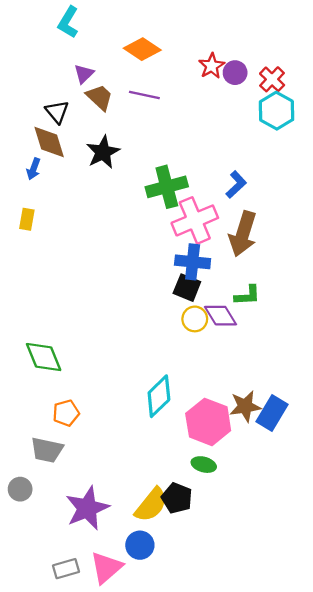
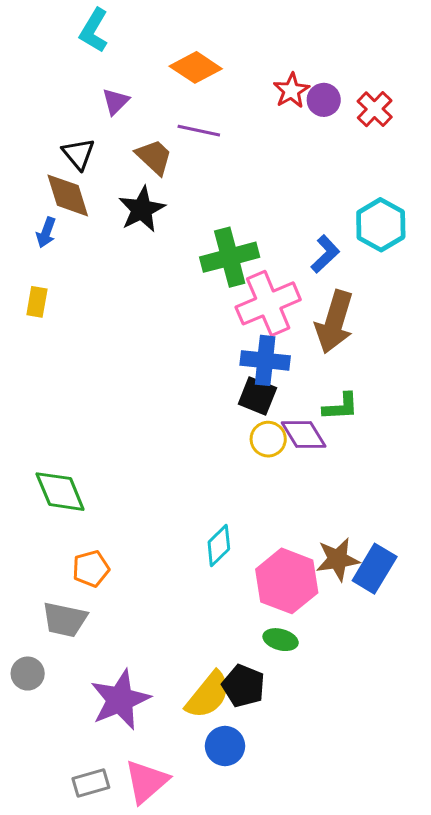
brown trapezoid: (100, 97) -> (154, 157), moved
cyan hexagon: (277, 111) -> (381, 225), moved
cyan diamond: (159, 396) -> (219, 546), size x0.7
blue circle: (140, 545) -> (225, 746), moved

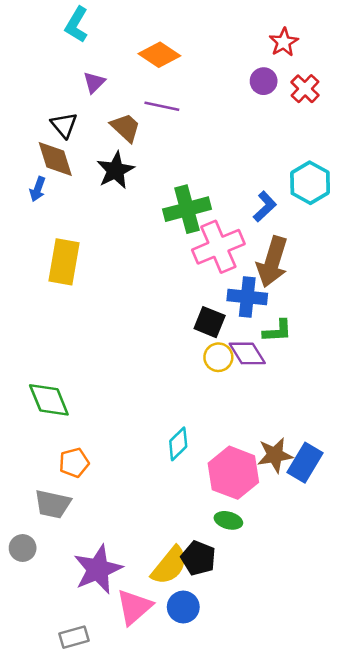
red star: (291, 91) -> (284, 42), moved
yellow rectangle: (37, 302) -> (64, 262), moved, size x1.8
blue cross: (265, 360) -> (247, 297), moved
pink triangle: (146, 781) -> (134, 607), moved

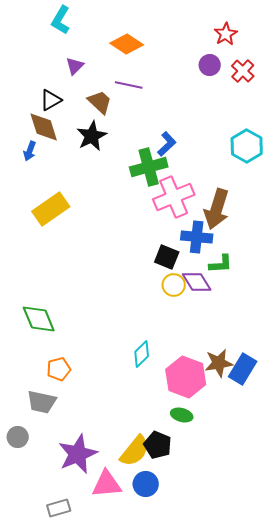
black triangle: (64, 125) -> (51, 100), turned 40
blue L-shape: (265, 207) -> (167, 144), moved
yellow rectangle: (64, 262) -> (51, 209), turned 45
pink triangle: (134, 607) -> (107, 484), turned 36

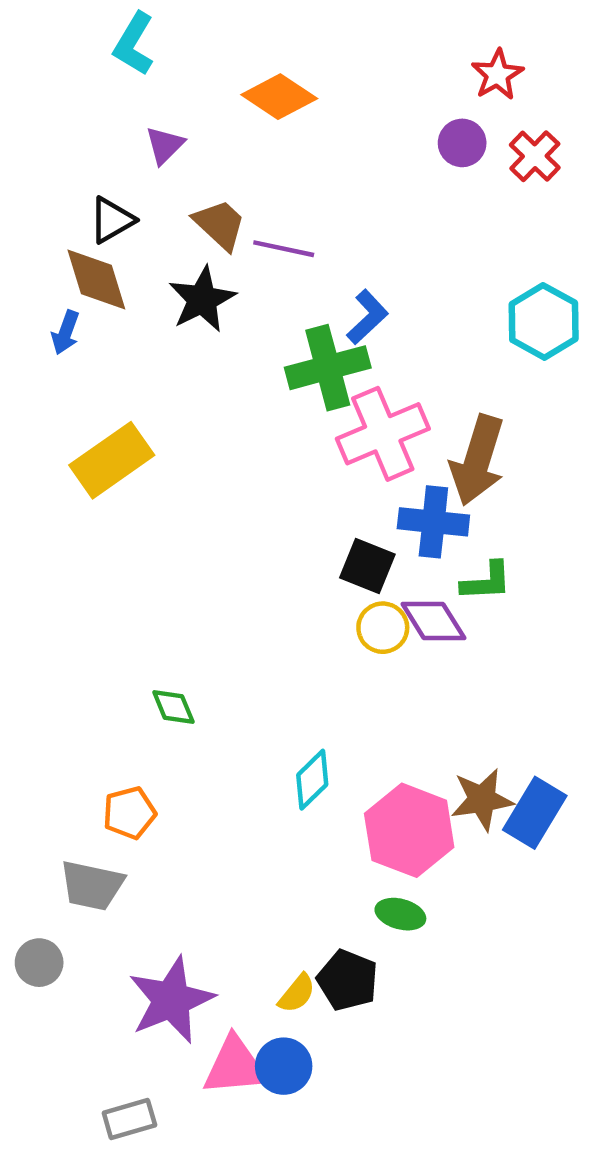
purple line: (129, 85) -> (284, 249), moved
green diamond: (39, 319) -> (173, 707), moved, size x0.6
yellow semicircle: (135, 451) -> (297, 993), size x0.6
blue circle: (146, 484) -> (284, 1066), moved

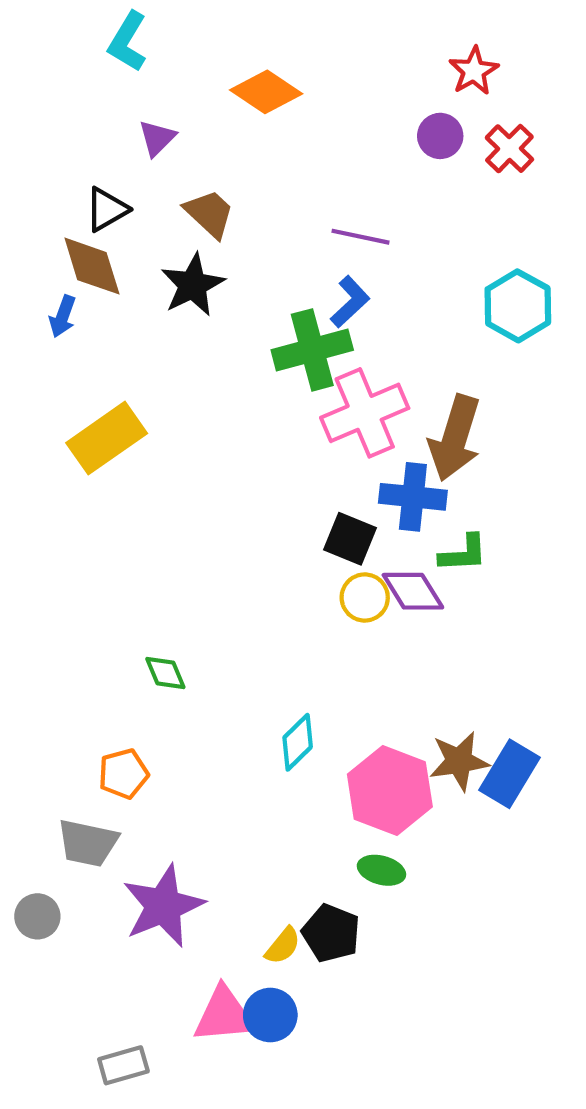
purple line: (284, 249) -> (360, 237), moved
purple star: (171, 1000) -> (163, 906), moved

